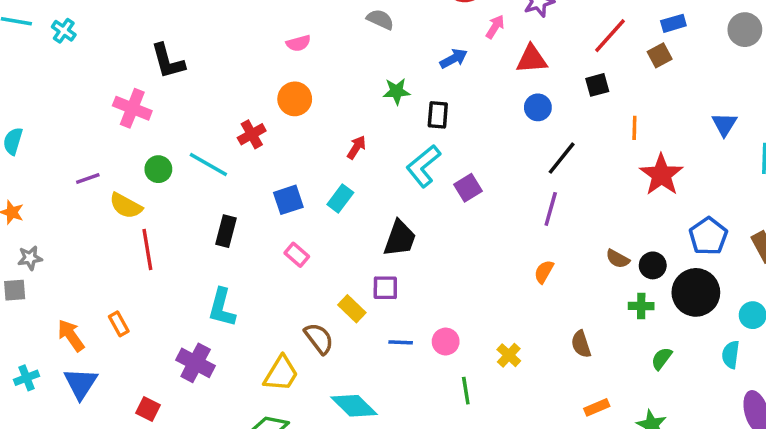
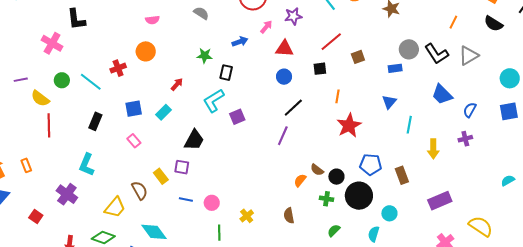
blue rectangle: (673, 23) -> (395, 68), moved
blue pentagon: (708, 236) -> (371, 164), turned 30
orange semicircle: (544, 272) -> (300, 180), moved

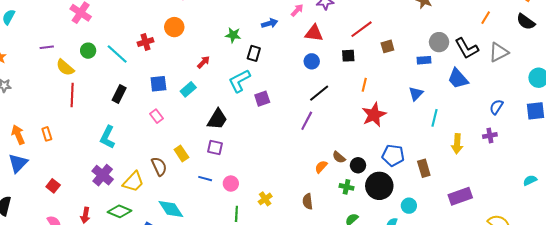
blue trapezoid: (442, 94) -> (458, 79), moved
purple square: (182, 167) -> (215, 147), moved
purple cross: (67, 194) -> (103, 175), moved

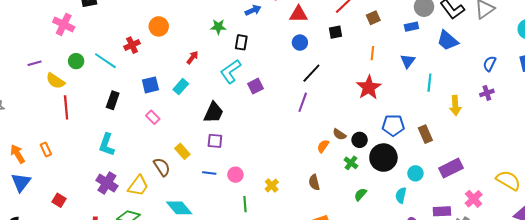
orange line: (364, 85) -> (372, 53), moved
green cross: (347, 187) -> (351, 163), turned 32
purple rectangle: (460, 196) -> (451, 168), moved

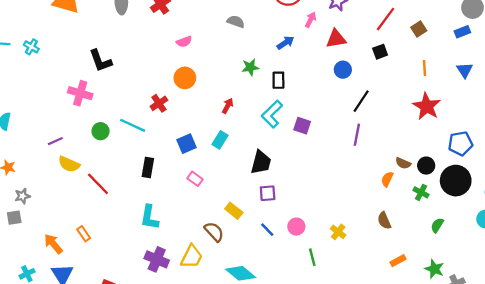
yellow semicircle: (55, 81) -> (69, 164), moved
purple square: (256, 86) -> (302, 126), turned -35
red line: (66, 107) -> (98, 184), turned -30
blue line: (209, 173) -> (267, 230), turned 48

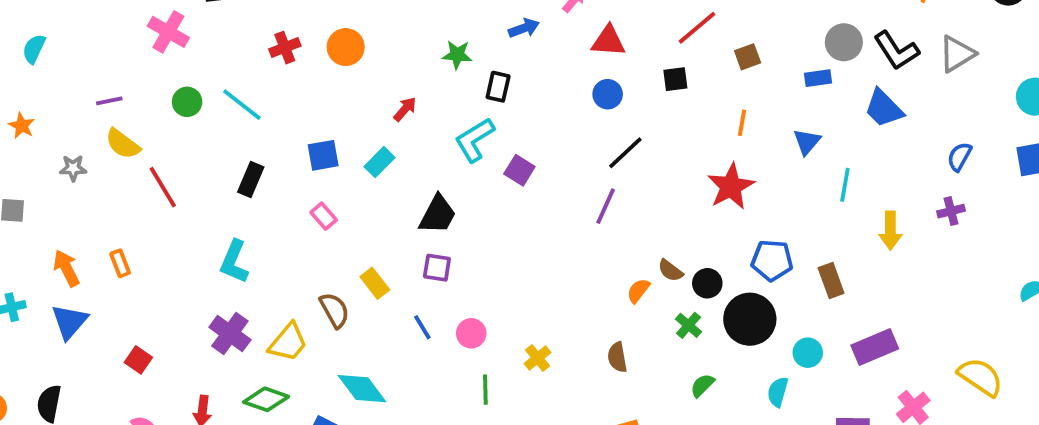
red cross: (159, 103) -> (285, 48), moved
gray star: (22, 196) -> (73, 168), moved

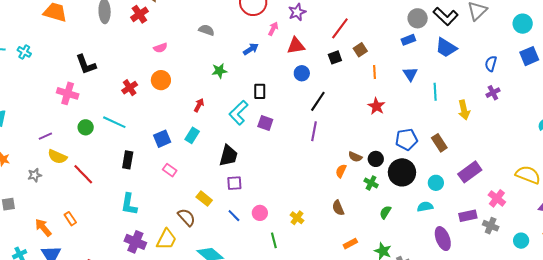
brown square: (748, 57) -> (360, 50), moved
black rectangle: (498, 87) -> (260, 91), moved
red star: (731, 186) -> (376, 106), size x0.7
cyan semicircle: (778, 392) -> (425, 207), turned 77

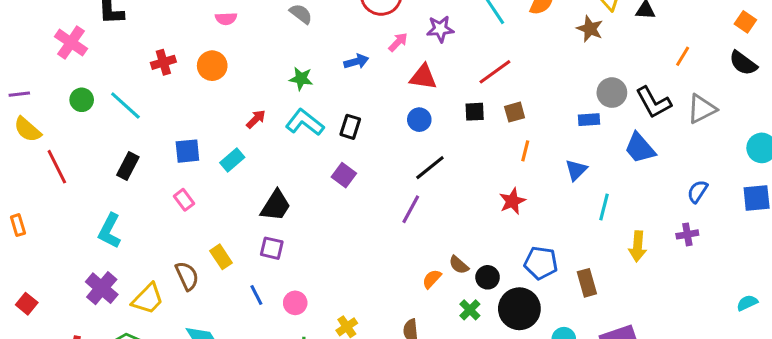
cyan L-shape: (239, 113) -> (305, 122), moved, turned 65

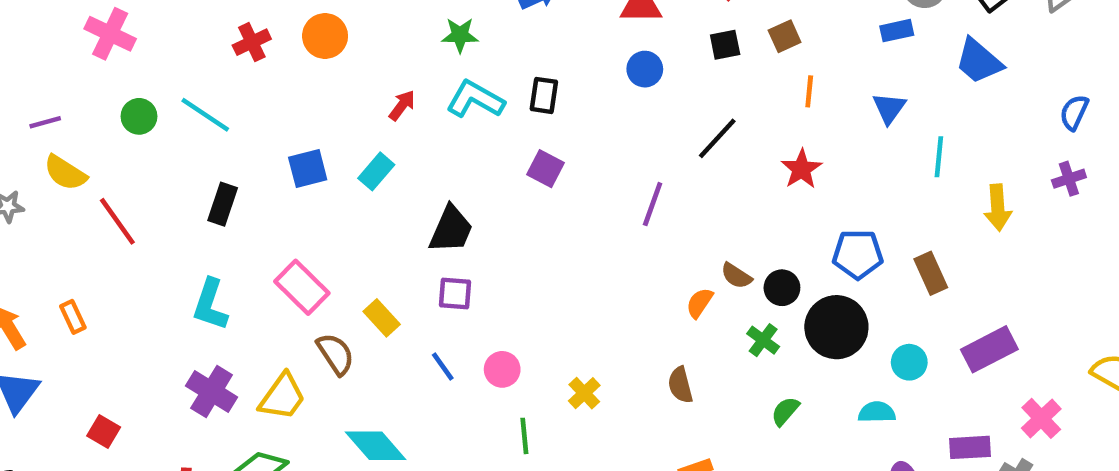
black line: (430, 168) -> (717, 138), moved
pink rectangle: (184, 200) -> (302, 287), moved, size x1.6

